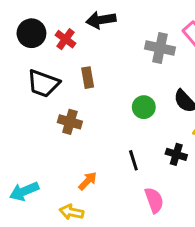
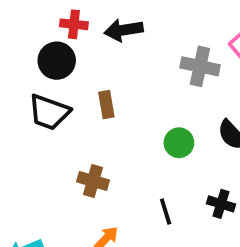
black circle: (31, 33) -> (57, 61), moved
red cross: (65, 39) -> (74, 24), moved, turned -30
brown cross: (70, 122) -> (93, 181), moved

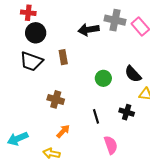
red cross: (74, 24) -> (28, 13), moved
black arrow: (124, 30) -> (89, 30), moved
gray cross: (200, 66) -> (115, 20), moved

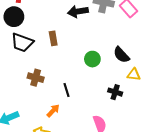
black circle: (36, 33) -> (14, 17), moved
brown cross: (56, 99) -> (36, 78), moved
black line: (96, 116) -> (67, 90), moved

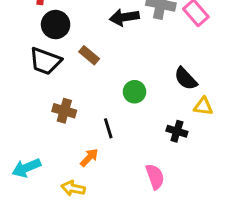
black circle: (14, 17) -> (56, 25), moved
brown rectangle: (53, 38) -> (89, 55), turned -40
green circle: (92, 59) -> (135, 92), moved

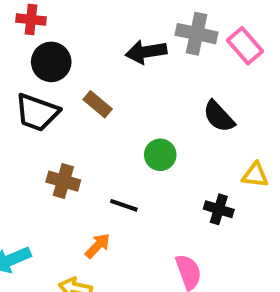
black semicircle: (186, 79) -> (219, 116), moved
black line: (108, 128) -> (124, 205), turned -54

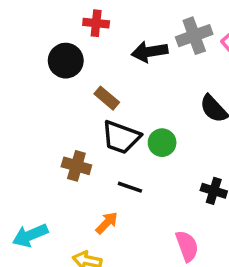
red cross: (31, 19) -> (96, 23), moved
gray cross: (197, 34) -> (194, 36), turned -32
black trapezoid: (37, 112) -> (121, 137), moved

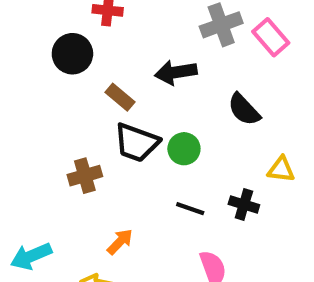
black arrow: (150, 52) -> (176, 72), moved
brown cross: (76, 166) -> (85, 176), turned -32
black line: (130, 187) -> (190, 209), moved

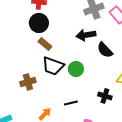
black circle: (72, 54) -> (39, 23), moved
black arrow: (176, 72) -> (86, 35), moved
black line: (190, 209) -> (71, 103), moved, turned -32

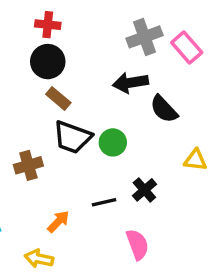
black cross: (105, 96) -> (144, 190), moved, turned 32

